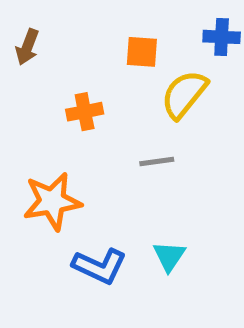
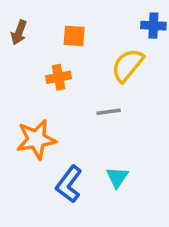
orange square: (142, 52) -> (74, 36), moved
blue L-shape: (100, 266) -> (69, 184), turned 102

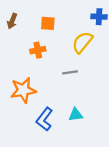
cyan triangle: (117, 177) -> (76, 115), turned 48

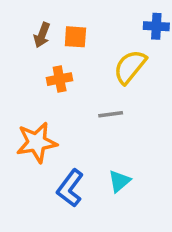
brown arrow: (12, 21) -> (42, 35), moved
cyan triangle: (76, 115) -> (119, 181), turned -32

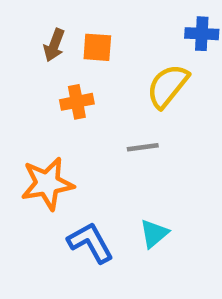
blue L-shape: (70, 188) -> (90, 243), turned 114

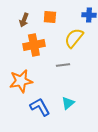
orange square: (97, 47) -> (50, 17), moved
orange cross: (77, 102) -> (34, 45), size x1.5

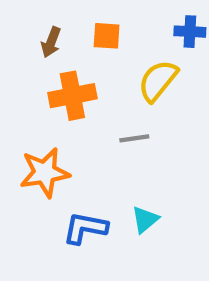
blue L-shape: (40, 107) -> (85, 228), turned -50

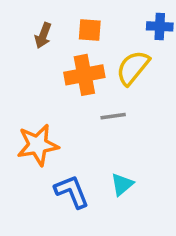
orange cross: (72, 96) -> (84, 75), moved
blue L-shape: (85, 228) -> (72, 192), turned 57

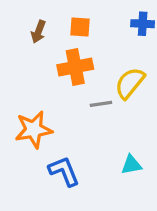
yellow semicircle: (133, 68) -> (130, 83), moved
cyan triangle: (122, 184) -> (131, 165), moved, turned 30

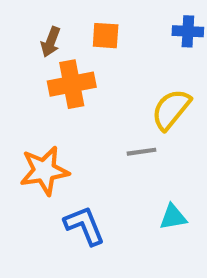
orange cross: (75, 67) -> (72, 84), moved
gray line: (101, 104) -> (141, 152), moved

